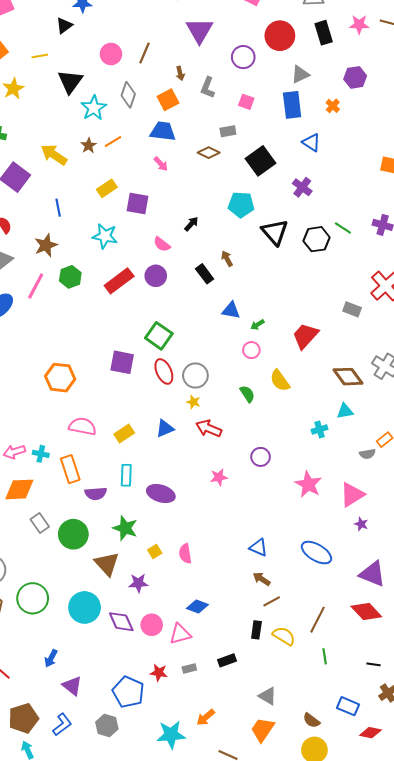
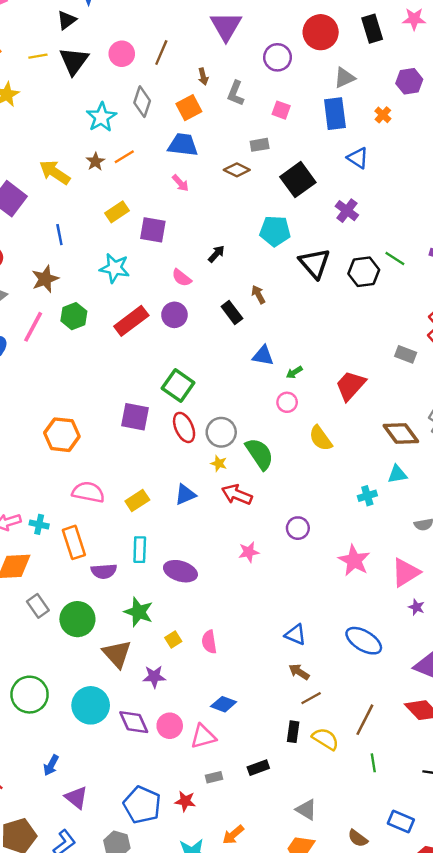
black triangle: (70, 81) -> (74, 61), moved
green semicircle: (247, 394) -> (260, 454), moved, size x1.6
red star: (159, 673) -> (185, 801), moved

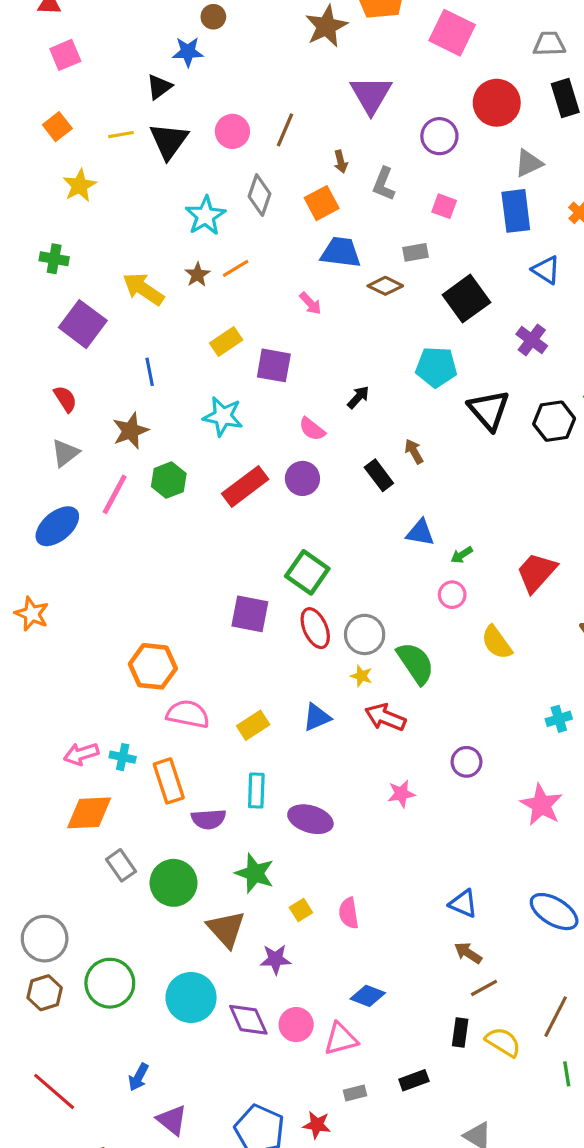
blue trapezoid: (183, 145) -> (341, 252), moved
orange hexagon: (62, 435) -> (153, 666), moved

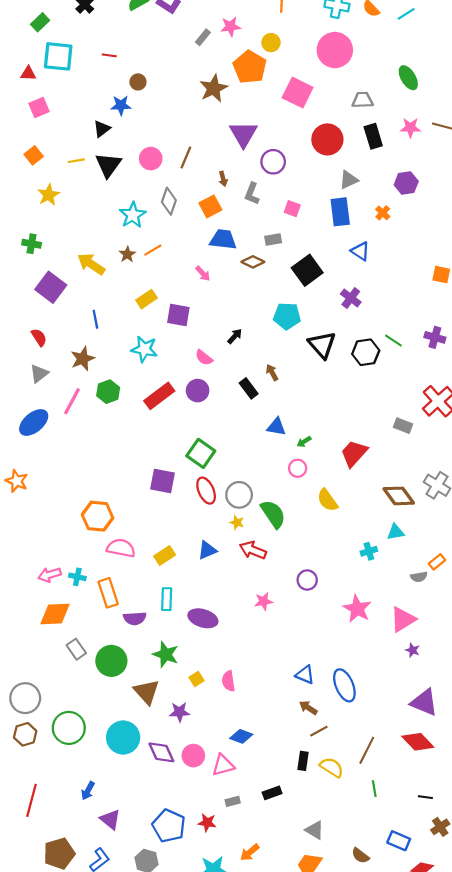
purple circle: (439, 136) -> (273, 162), moved
blue ellipse: (554, 912) -> (344, 685), moved, turned 36
red line: (54, 1091) -> (32, 800), turned 64

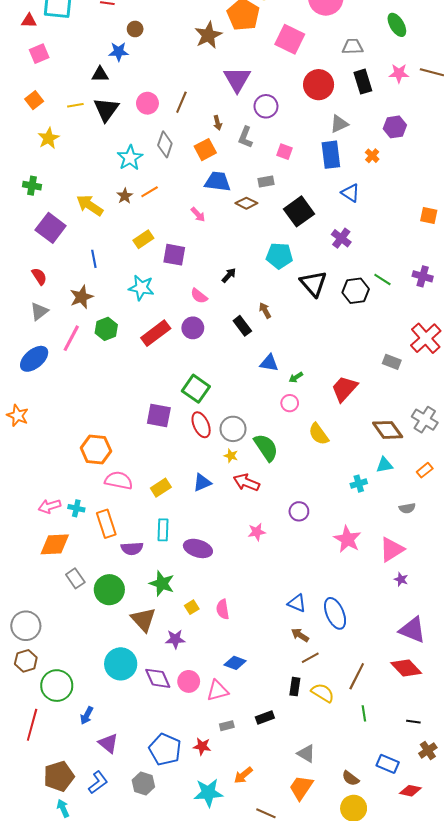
black triangle: (102, 129) -> (100, 74), turned 36
orange rectangle: (437, 562) -> (425, 470), moved
green circle: (69, 728) -> (57, 686), moved

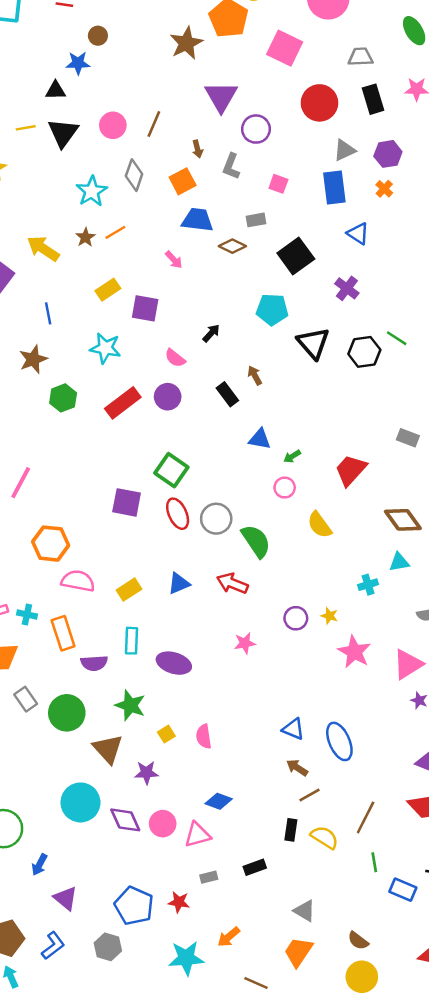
purple hexagon: (395, 127) -> (388, 154), moved
pink line: (71, 338) -> (21, 483), moved
yellow star: (231, 456) -> (329, 616), moved
blue rectangle: (388, 764) -> (403, 890), moved

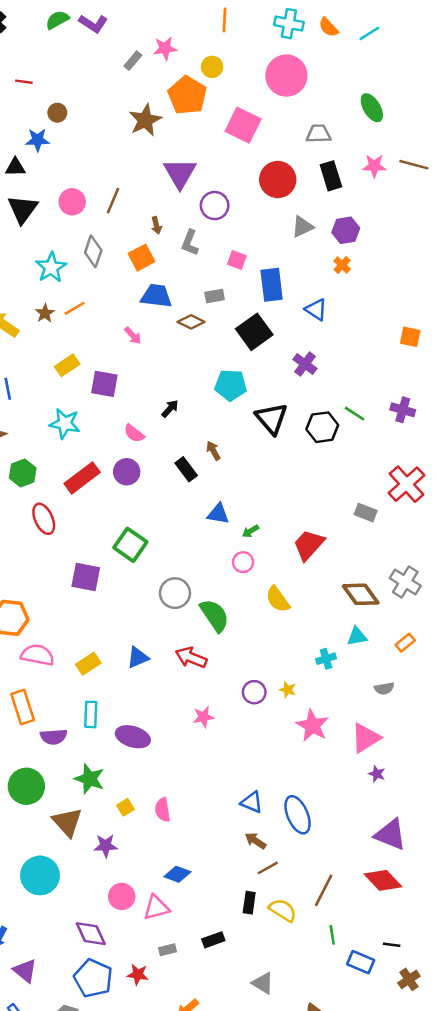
blue rectangle: (334, 188) -> (272, 285), moved
red ellipse: (178, 514) -> (44, 519), moved
purple diamond: (125, 820) -> (91, 934), moved

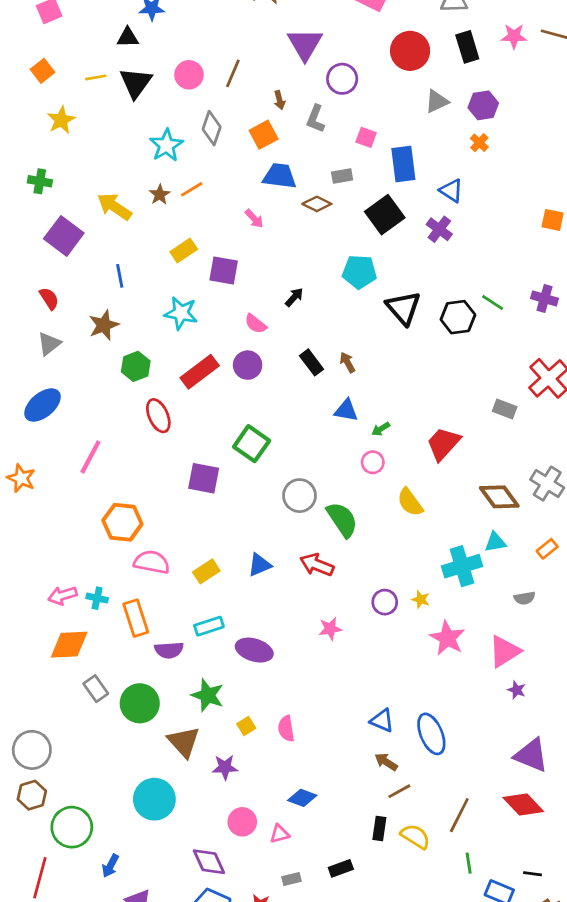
purple cross: (305, 364) -> (439, 229), moved
brown arrow: (213, 451) -> (347, 362), moved
cyan cross: (326, 659) -> (462, 566), size x1.8
cyan rectangle: (91, 714) -> (209, 626), turned 70
pink triangle: (156, 908) -> (280, 834), size x0.7

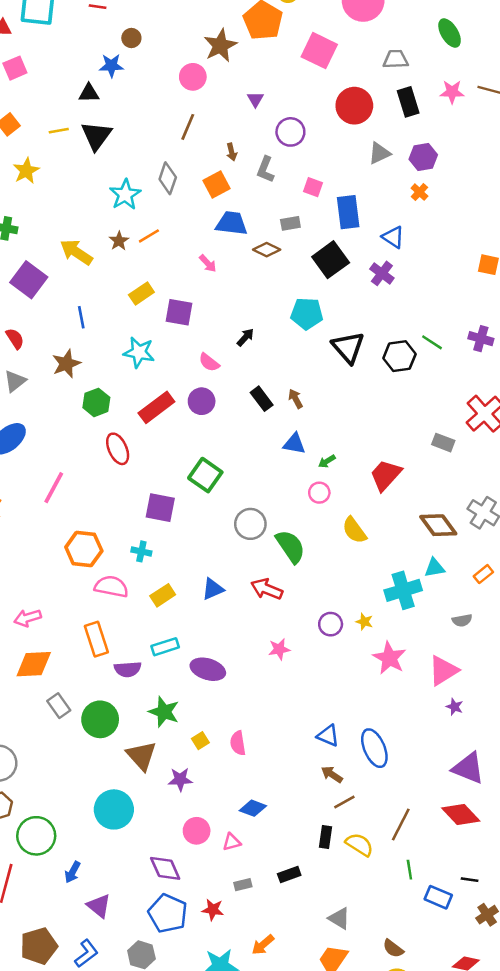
purple triangle: (305, 44) -> (255, 99), size x0.5
pink circle: (189, 75) -> (193, 77), moved
cyan cross: (97, 598) -> (141, 551), moved

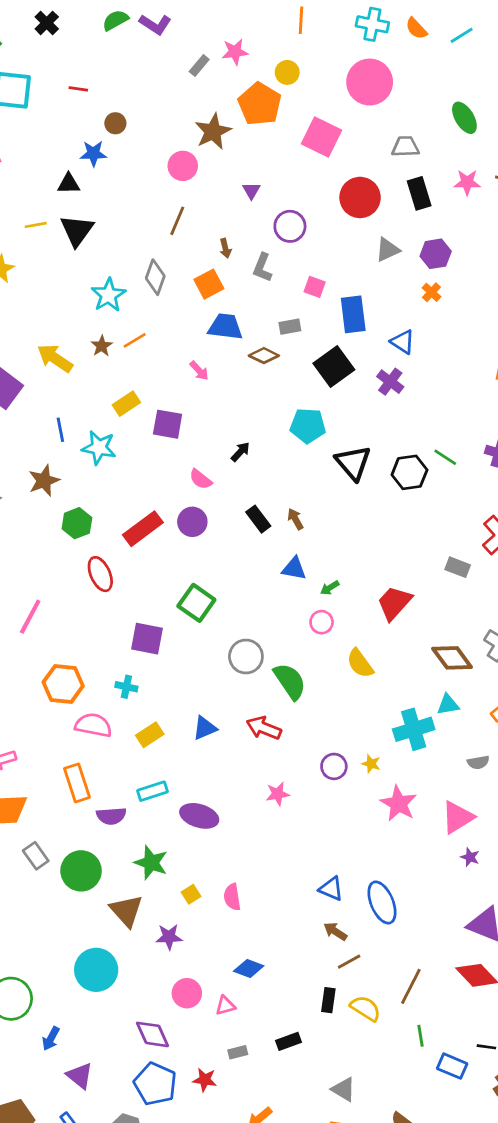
cyan star: (139, 352) -> (99, 448), moved

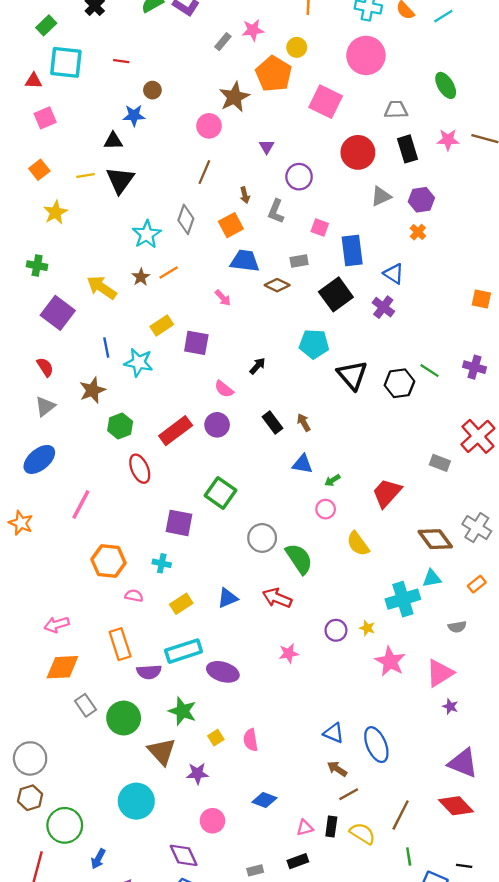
pink semicircle: (93, 725) -> (134, 596), size x0.6
cyan rectangle: (152, 791) -> (184, 651), size x1.4
pink triangle: (225, 1006) -> (305, 828), moved

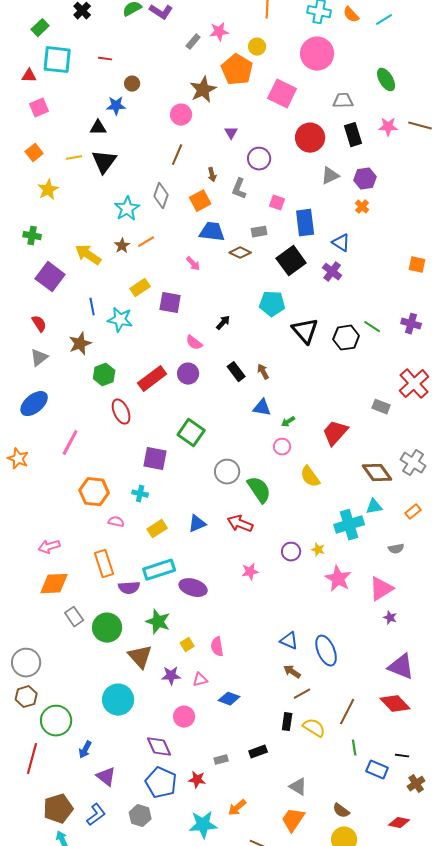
pink triangle: (305, 828) -> (200, 680), moved

